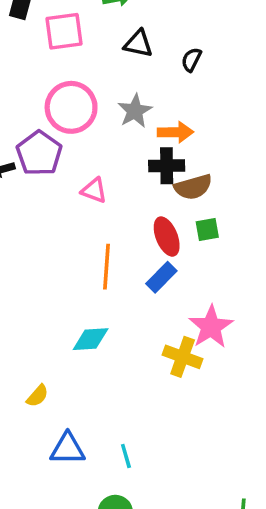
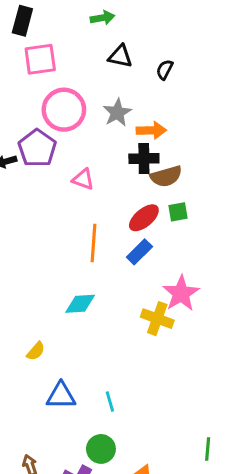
pink square: (64, 31) -> (40, 59), moved
red ellipse: (167, 237) -> (144, 218), turned 72

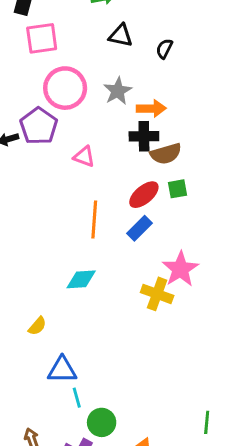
cyan line: (110, 402) -> (77, 398), moved

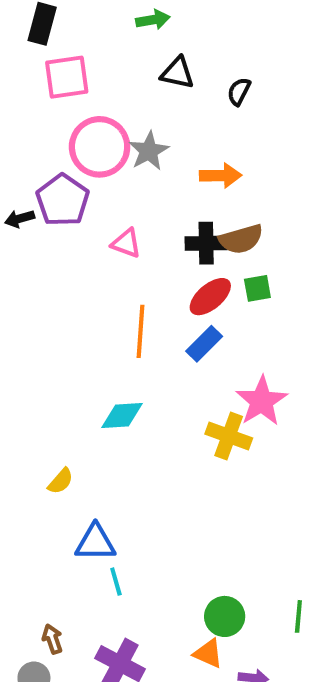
gray star: (118, 91) -> (149, 151), moved
black cross: (144, 136) -> (206, 243), moved
green circle: (102, 422) -> (225, 616), moved

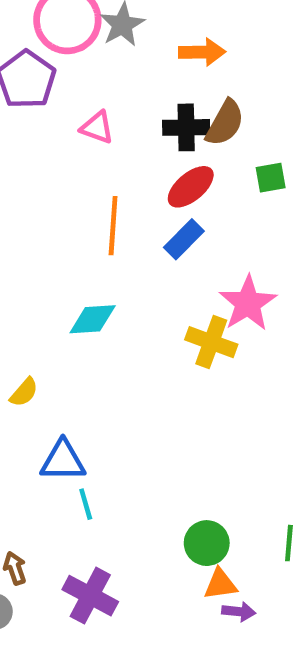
brown semicircle: (241, 239) -> (225, 123), turned -45
green square: (257, 288) -> (271, 178), moved
orange triangle: (208, 653) -> (220, 584), moved, turned -32

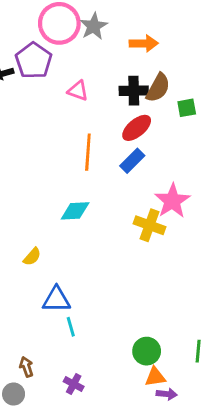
green square: (271, 178) -> (187, 108), moved
purple cross: (90, 596) -> (74, 384), size x0.6

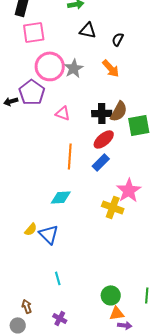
orange arrow: (144, 43) -> (111, 68), moved, turned 48
green square: (187, 108) -> (139, 125), size x1.6
blue triangle: (56, 300) -> (49, 234), moved, turned 45

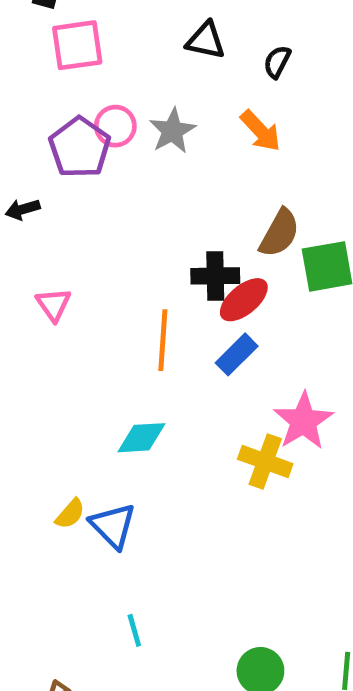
pink circle: (50, 66) -> (115, 126), size x0.6
purple pentagon: (32, 92) -> (80, 147), moved
pink triangle: (63, 113) -> (53, 304), moved, turned 35
black cross: (102, 113) -> (215, 276), moved

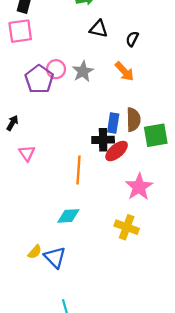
pink square: (77, 45) -> (20, 31), moved
black arrow: (23, 209) -> (12, 123), moved, turned 136
brown semicircle: (279, 233) -> (133, 120), turned -30
blue rectangle: (237, 354) -> (113, 123), moved, turned -36
pink star: (303, 421) -> (139, 187), moved

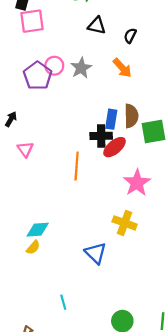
pink square: (20, 31) -> (32, 21), moved
cyan diamond: (68, 216) -> (38, 230), moved
blue triangle: (55, 257) -> (96, 253), moved

